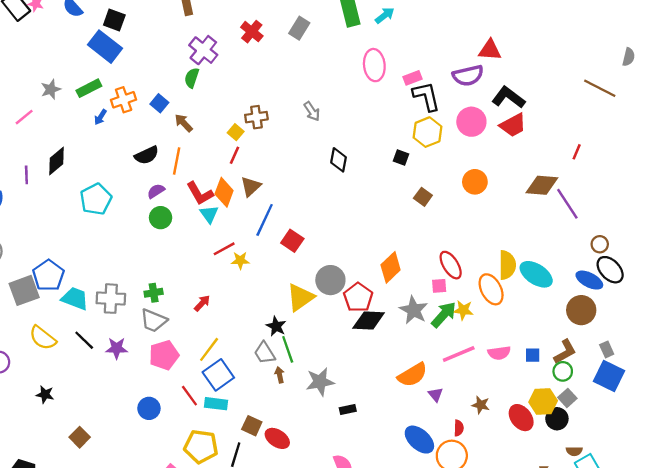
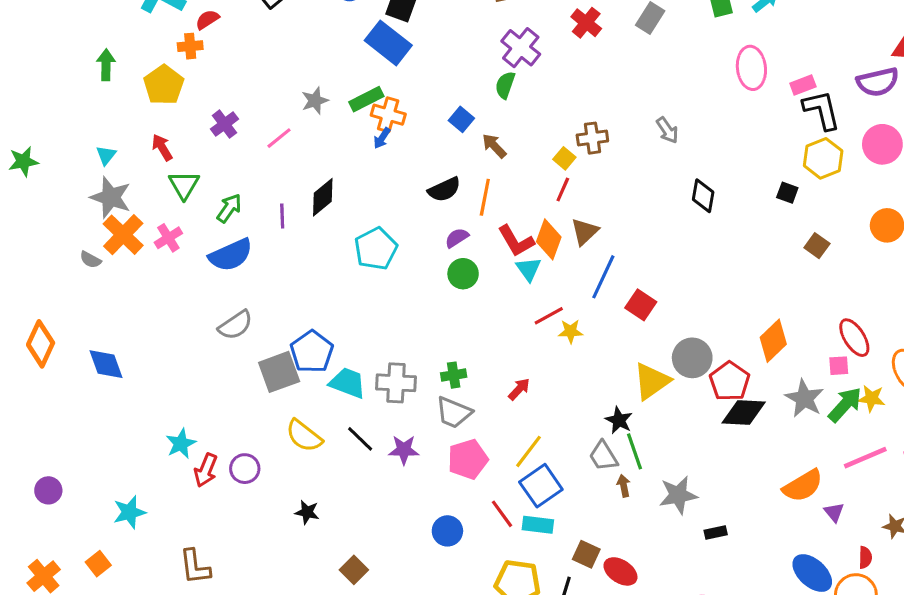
orange cross: (124, 100) -> (388, 115), moved, turned 35

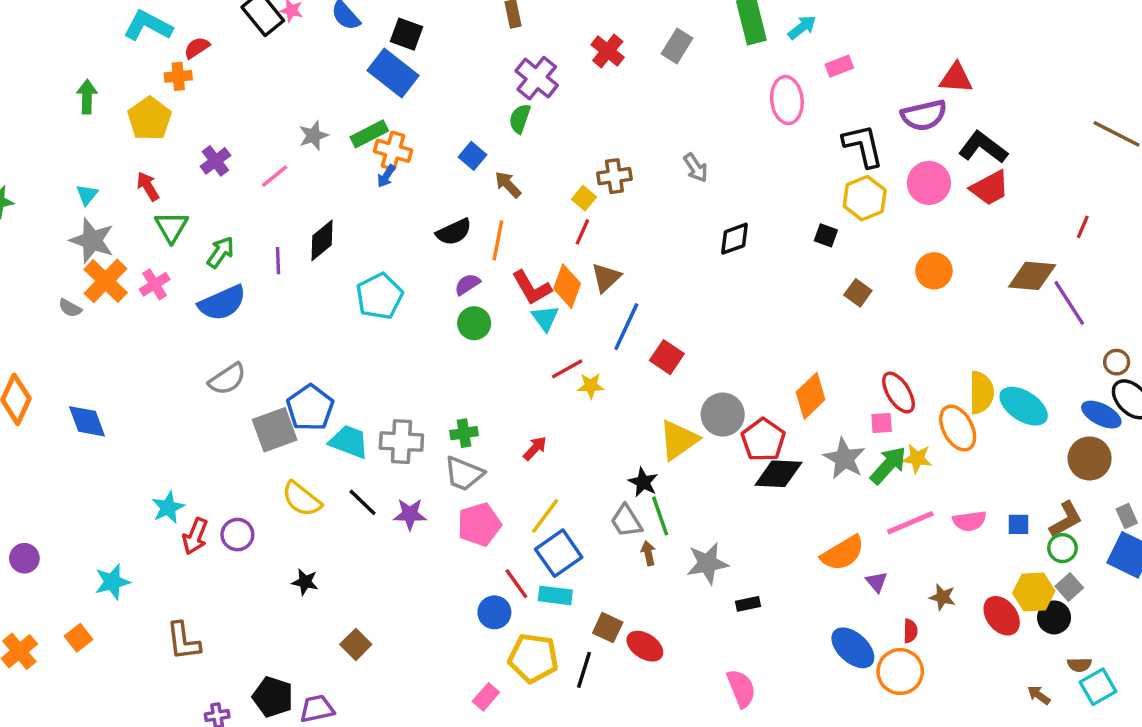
pink rectangle: (803, 85) -> (839, 66), moved
black diamond: (703, 196) -> (734, 239), turned 60
blue circle: (447, 531) -> (494, 612), moved

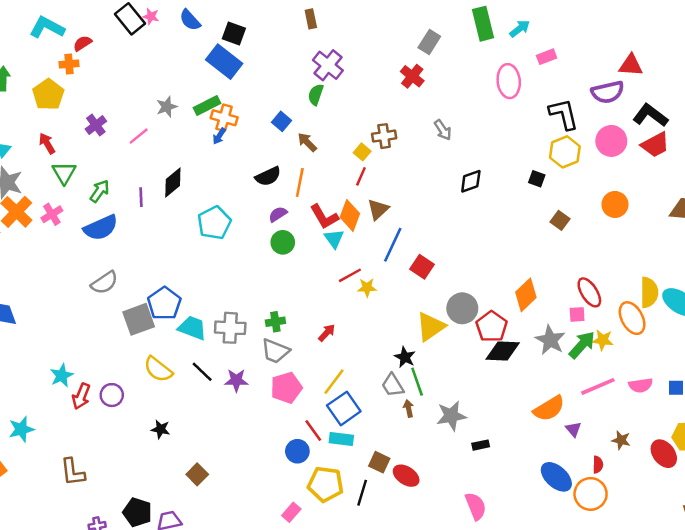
red cross: (608, 51) -> (412, 76), moved

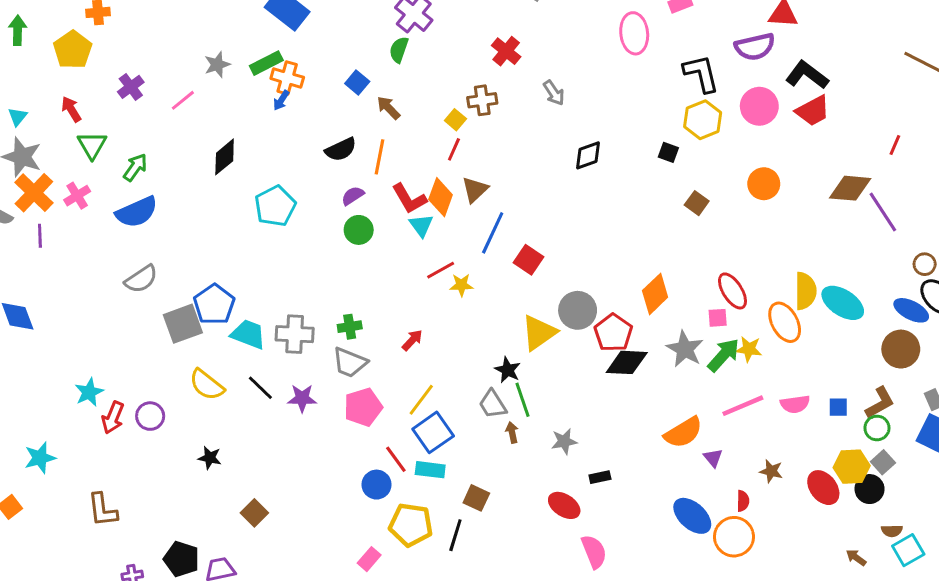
red cross: (412, 76) -> (506, 51), moved
purple line: (141, 197) -> (40, 236), moved
gray star: (451, 416) -> (564, 441), size x0.7
red ellipse: (406, 476) -> (564, 505), moved

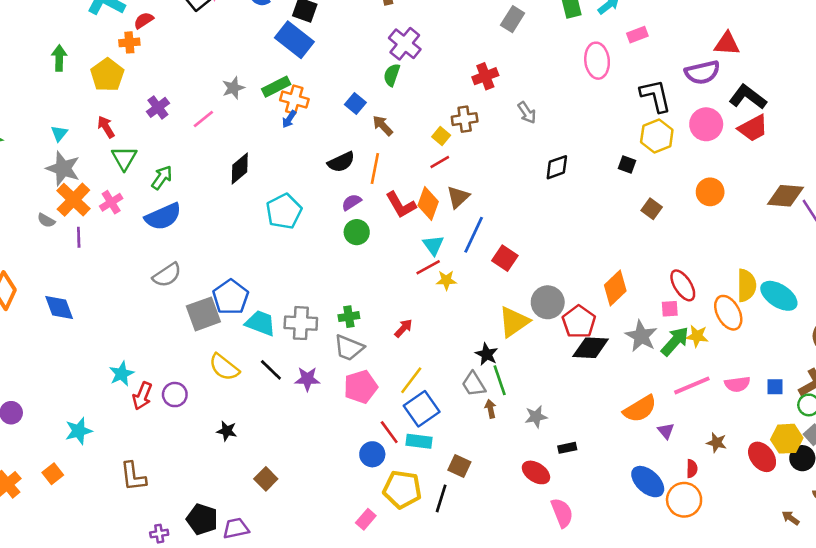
red cross: (506, 51) -> (485, 76), turned 30
red line: (454, 149) -> (440, 162), turned 36
cyan triangle: (421, 225) -> (433, 245), moved

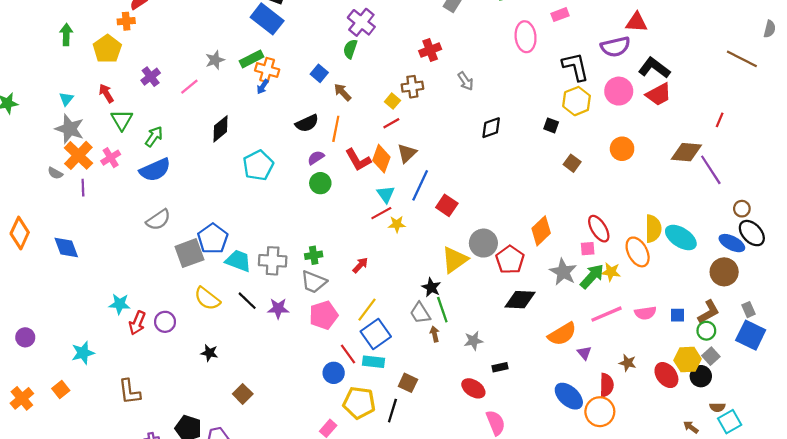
black diamond: (591, 348) -> (520, 300), moved
cyan star: (122, 374) -> (120, 304), turned 30
red semicircle: (692, 469) -> (607, 385), size x1.5

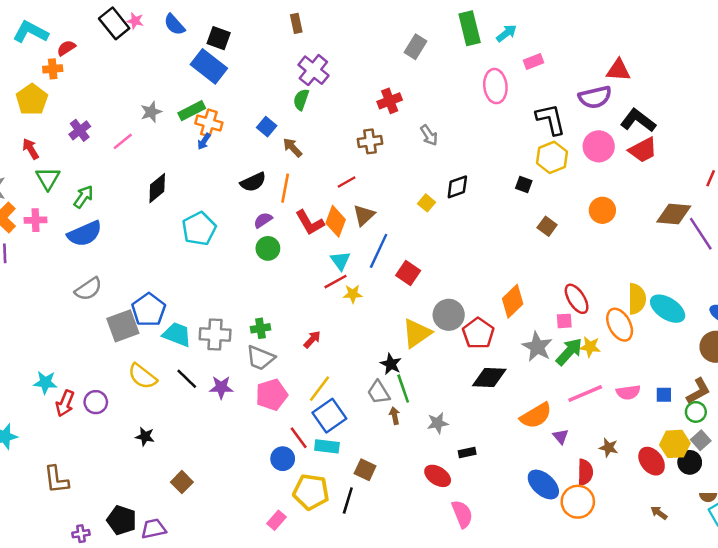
yellow square: (392, 101) -> (427, 203), moved
pink cross: (111, 158) -> (35, 220), turned 30
brown arrow: (691, 427) -> (659, 513), moved

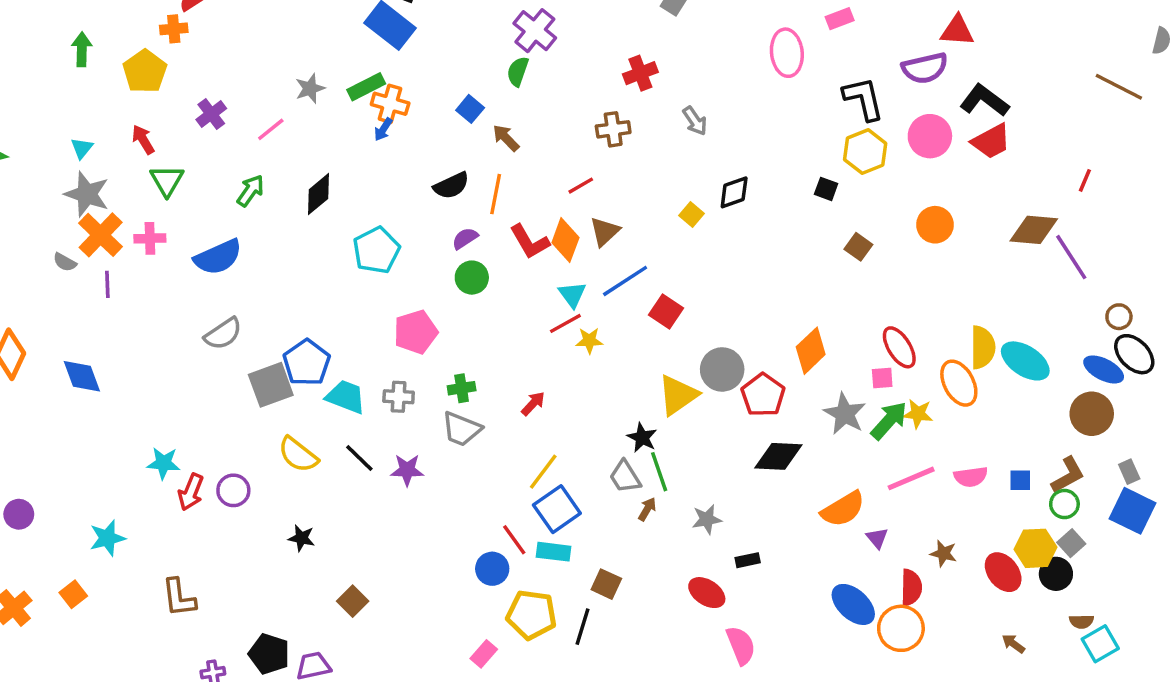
green arrow: (83, 197) -> (250, 191), moved
blue line: (379, 251) -> (625, 281), turned 32
gray cross: (215, 334) -> (399, 397), size x0.7
pink pentagon: (272, 395) -> (416, 332), moved
brown arrow: (395, 416) -> (647, 509), turned 42

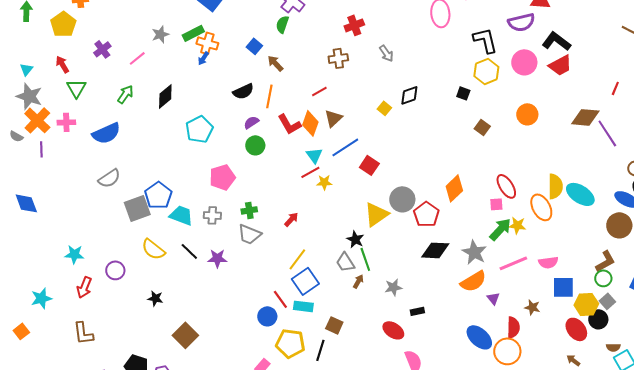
gray star: (845, 414) -> (474, 252), moved
blue square: (1020, 480) -> (563, 287), moved, size x1.6
red arrow: (191, 492) -> (84, 287), moved
red ellipse: (1003, 572) -> (576, 329), moved
brown square: (353, 601) -> (185, 335), size x1.4

